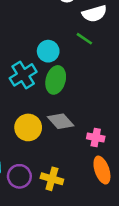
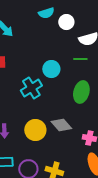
green line: (84, 39) -> (80, 59), turned -32
green ellipse: (56, 80) -> (81, 92), moved

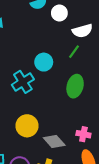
green line: (80, 59) -> (74, 52), turned -56
gray diamond: (61, 125) -> (54, 141), moved

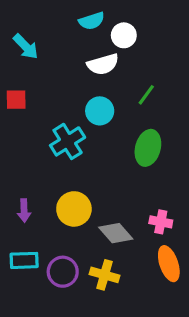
white semicircle: (82, 31) -> (103, 64), moved

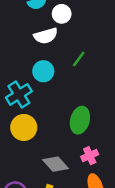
green ellipse: (148, 148) -> (80, 120), moved
yellow circle: (74, 209) -> (24, 127), moved
pink cross: (161, 222) -> (90, 156), turned -35

